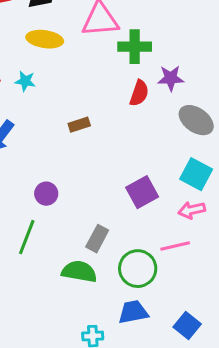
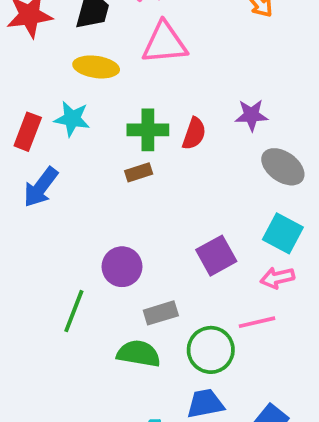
green cross: (135, 47) -> (148, 130), moved
cyan star: (25, 81) -> (72, 119), size x1.4
red semicircle: (139, 93) -> (194, 134), moved
purple circle: (46, 194) -> (122, 267), moved, size x1.4
gray rectangle: (97, 239) -> (161, 313), turned 45

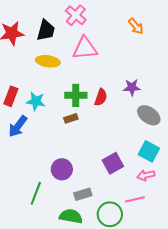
cyan star: (72, 119) -> (36, 101), moved

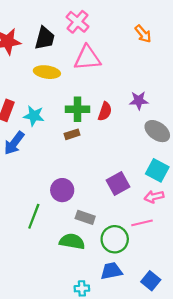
gray rectangle: (83, 194) -> (85, 217), turned 36

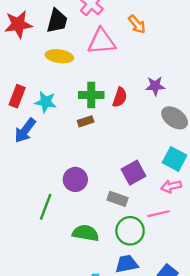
orange arrow: (143, 34) -> (137, 24), moved
gray rectangle: (85, 217) -> (118, 199), moved

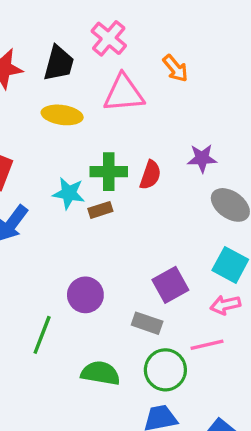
cyan star: (46, 102) -> (69, 193), moved

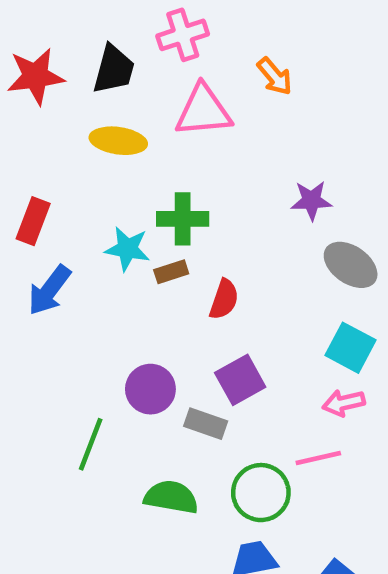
pink cross: (109, 38) -> (183, 35), turned 32
red semicircle: (150, 175) -> (224, 299), moved
purple square: (170, 285) -> (240, 380), moved
gray rectangle: (147, 323) -> (206, 424), moved

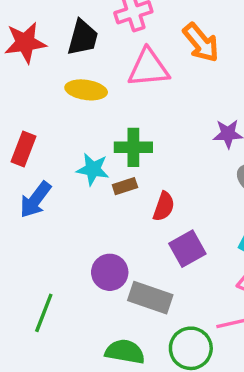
orange arrow: (275, 76) -> (201, 43), size x1.4
purple square: (240, 380) -> (187, 249), moved
gray rectangle: (206, 424) -> (150, 298), size x1.4
green line: (91, 444) -> (44, 313), moved

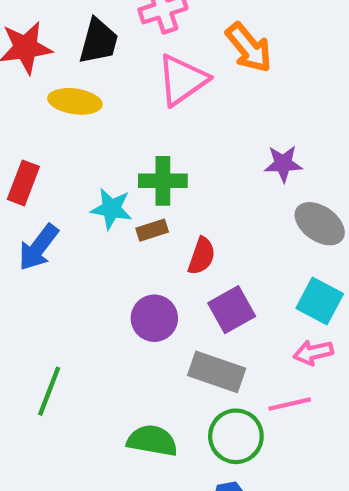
pink triangle: (149, 68) -> (182, 80), turned -30
yellow ellipse: (86, 90) -> (75, 101), moved
purple circle: (110, 272) -> (154, 318), moved
gray rectangle: (150, 298) -> (217, 372), moved

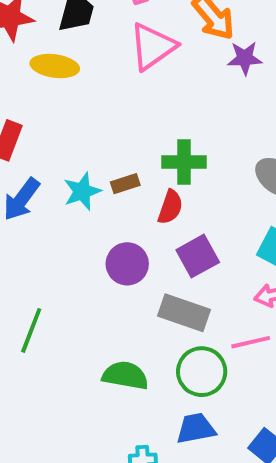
purple star: (283, 164) -> (245, 58), moved
green cross: (163, 181) -> (184, 162), moved
cyan star: (111, 209) -> (82, 191), moved, turned -30

